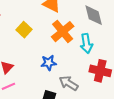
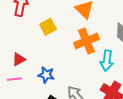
blue star: (49, 63) -> (46, 75), moved

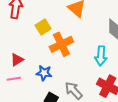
orange cross: (86, 41) -> (61, 44), moved

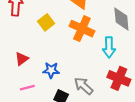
orange cross: (61, 44) -> (82, 29), moved, turned -35
pink line: (14, 79) -> (27, 88), moved

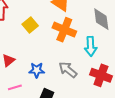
gray arrow: (84, 86) -> (68, 70), moved

